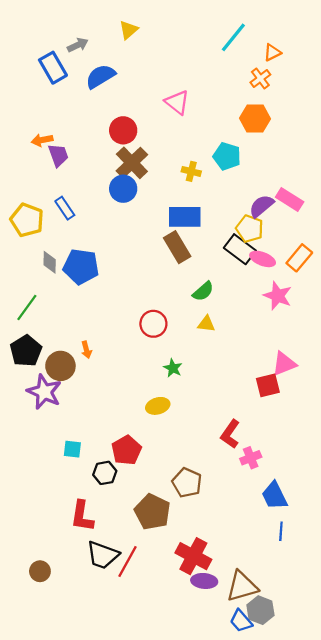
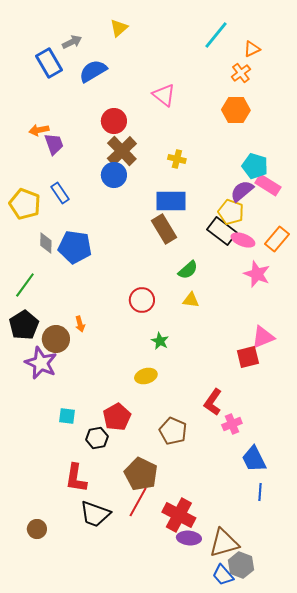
cyan pentagon: (227, 156) -> (255, 166), moved
brown pentagon: (187, 483) -> (173, 431), moved
red line: (127, 562) -> (138, 502), moved

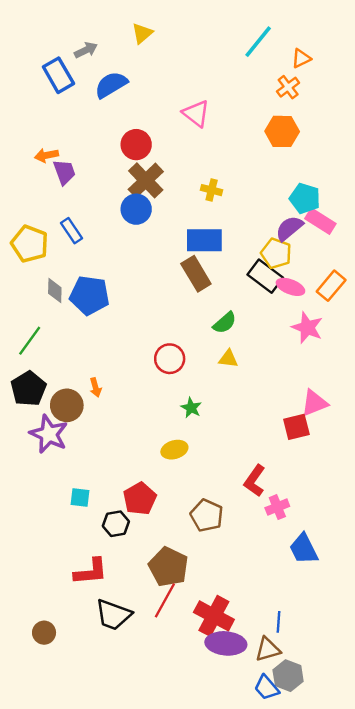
red L-shape: (76, 478) -> (91, 572), turned -104
blue line: (260, 492) -> (279, 622), moved
purple ellipse: (189, 538) -> (226, 643), size x1.4
brown triangle: (224, 543) -> (268, 649), size x0.7

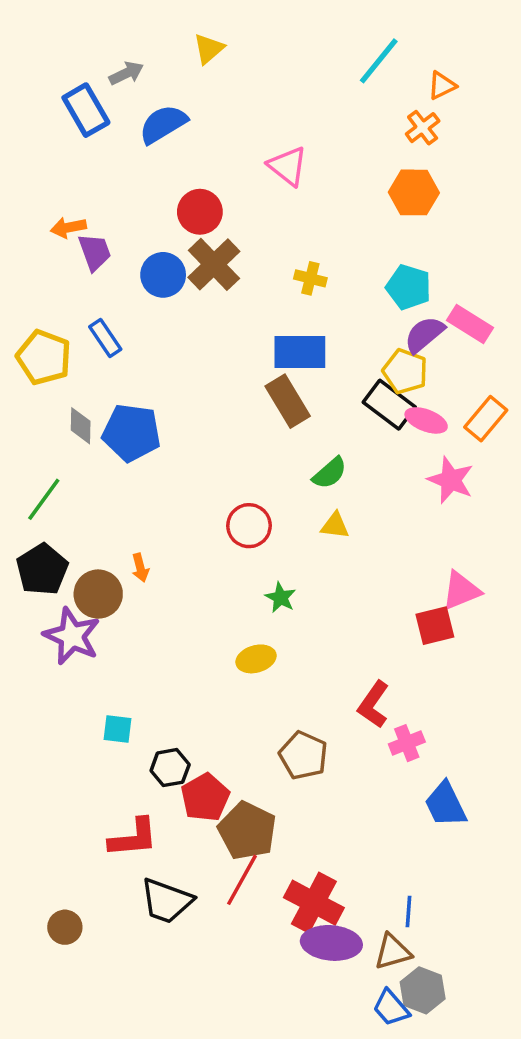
cyan pentagon: (305, 198) -> (409, 287), moved
blue circle: (136, 209) -> (163, 275), moved
red pentagon: (140, 499) -> (205, 797), moved

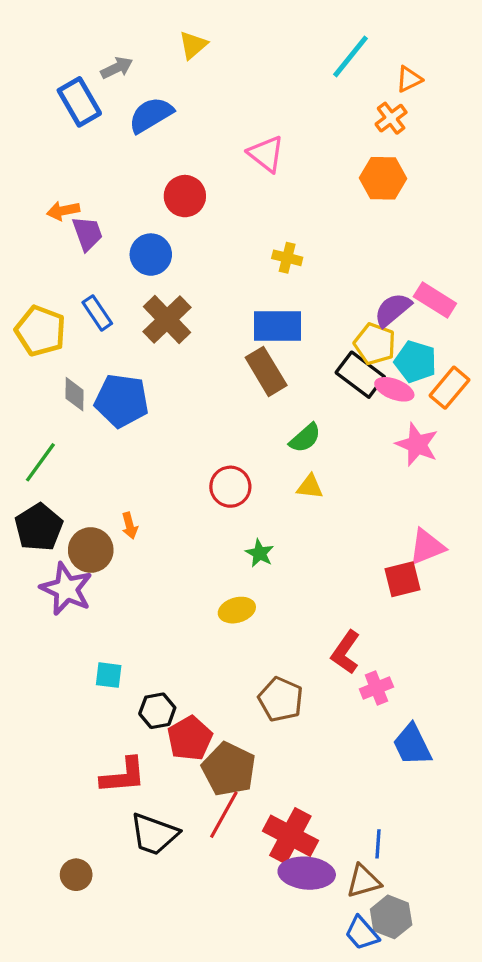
brown cross: (214, 264) -> (167, 319), moved
cyan pentagon: (409, 287) -> (415, 362), moved
brown circle: (65, 927) -> (76, 875), moved

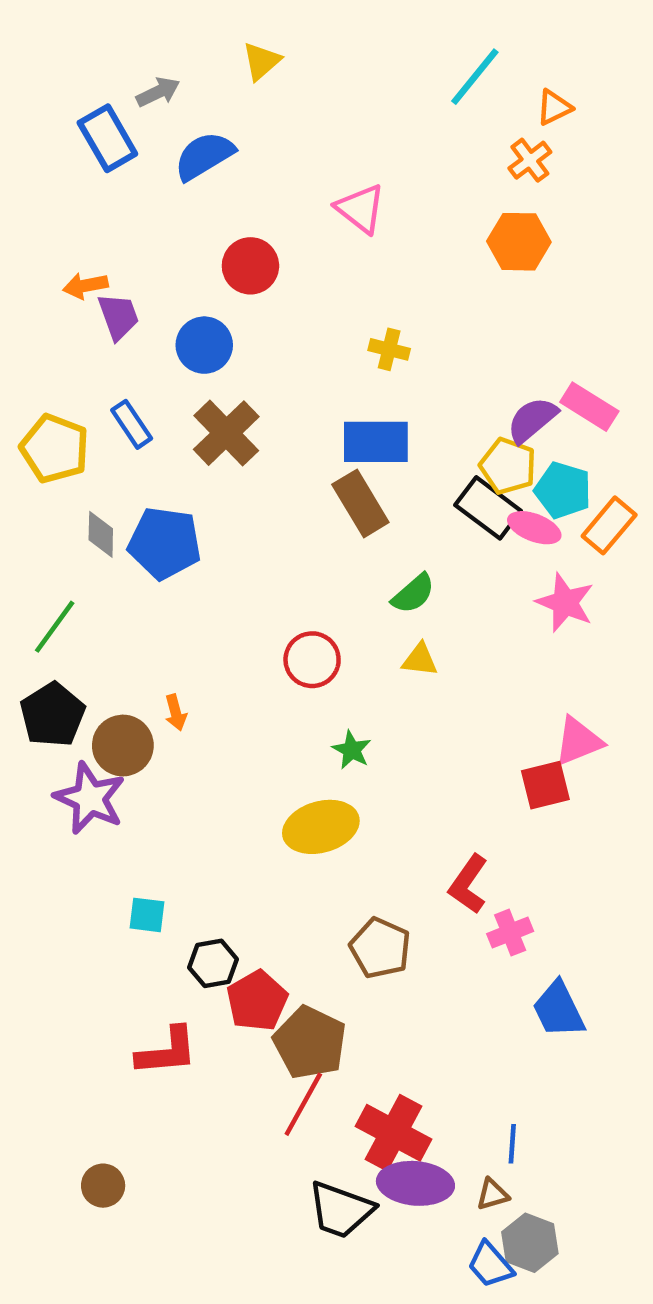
yellow ellipse: (237, 610) -> (321, 827), size x1.5
black trapezoid: (154, 834) -> (341, 1210), moved
brown triangle: (363, 881) -> (492, 1194), size x0.7

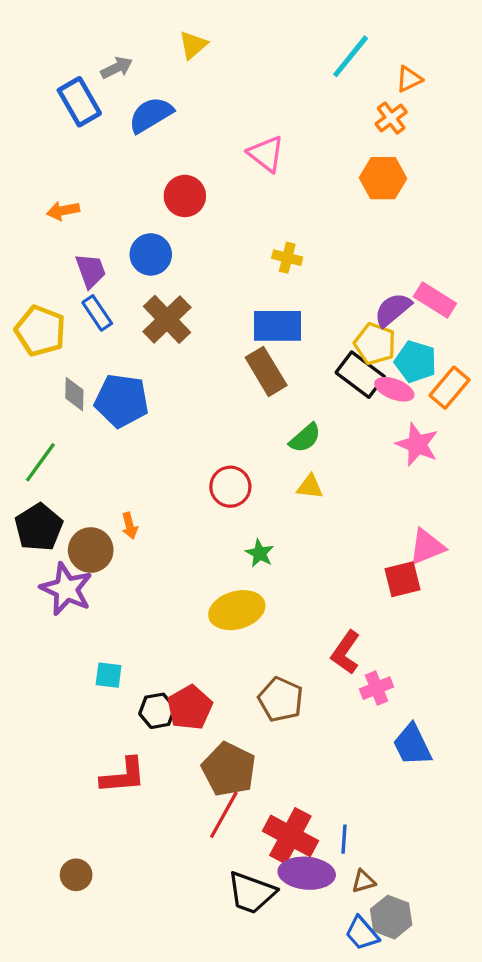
purple trapezoid: (118, 316) -> (91, 271), moved
red pentagon: (257, 1001) -> (190, 708), moved
blue line: (512, 1144) -> (344, 839), moved

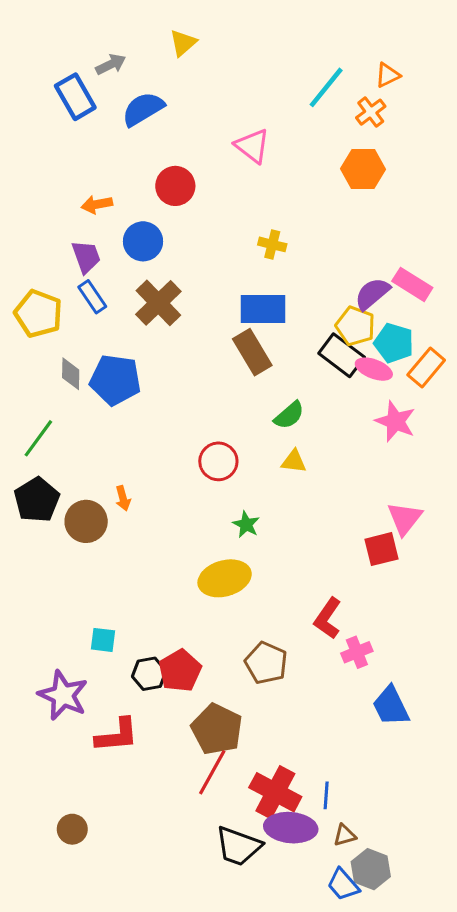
cyan line: (351, 56) -> (326, 87), moved
orange arrow: (63, 211) -> (97, 204), moved
pink triangle: (427, 547) -> (405, 518), turned -30
purple star: (66, 589) -> (63, 695), moved

